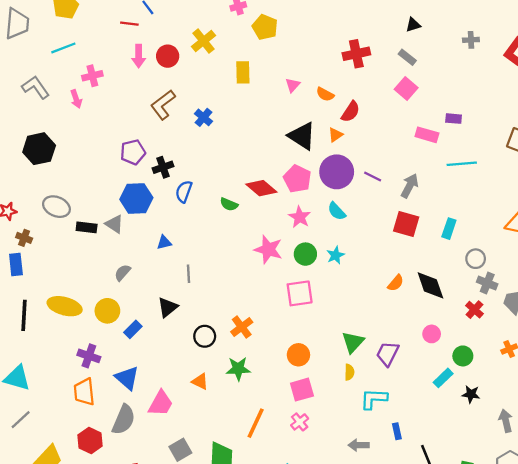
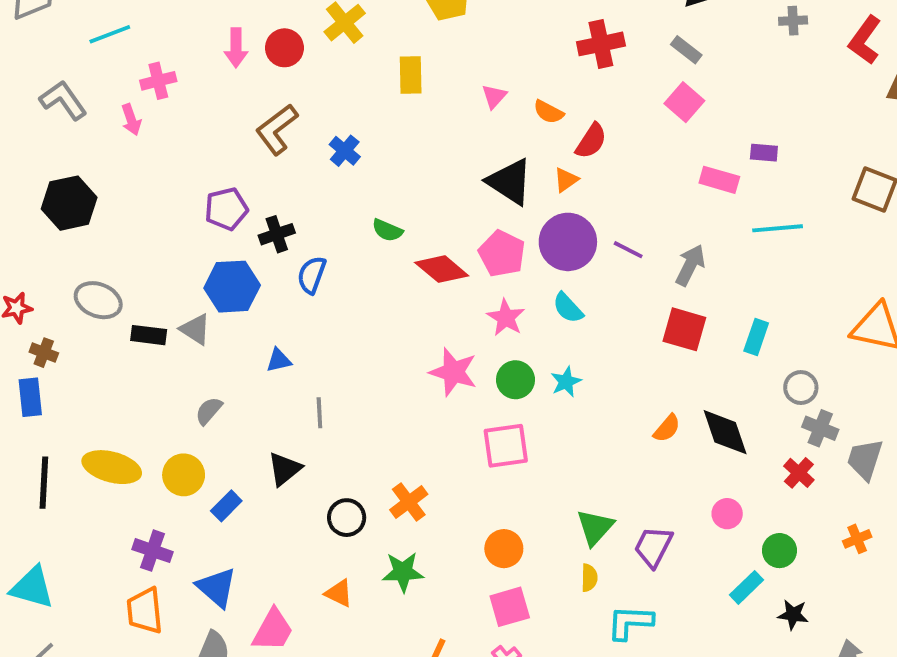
green semicircle: (229, 204) -> (387, 230), moved

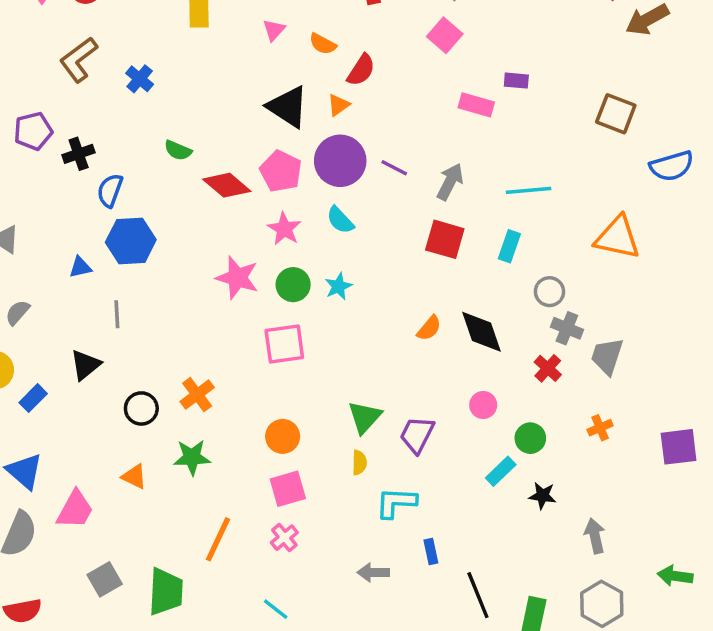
cyan line: (778, 228) -> (529, 190), moved
blue hexagon: (232, 287) -> (131, 241), moved

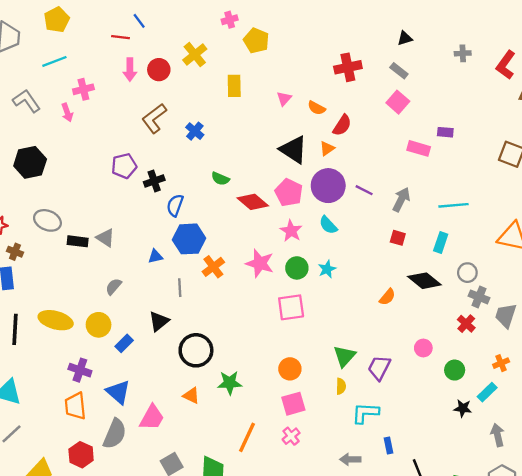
red square: (445, 239) -> (398, 238), size x0.6
black diamond: (481, 332) -> (424, 281), moved, turned -32
orange cross: (197, 395) -> (213, 267), moved
black circle: (141, 408) -> (196, 350), size x1.5
cyan rectangle: (501, 471) -> (487, 392), moved

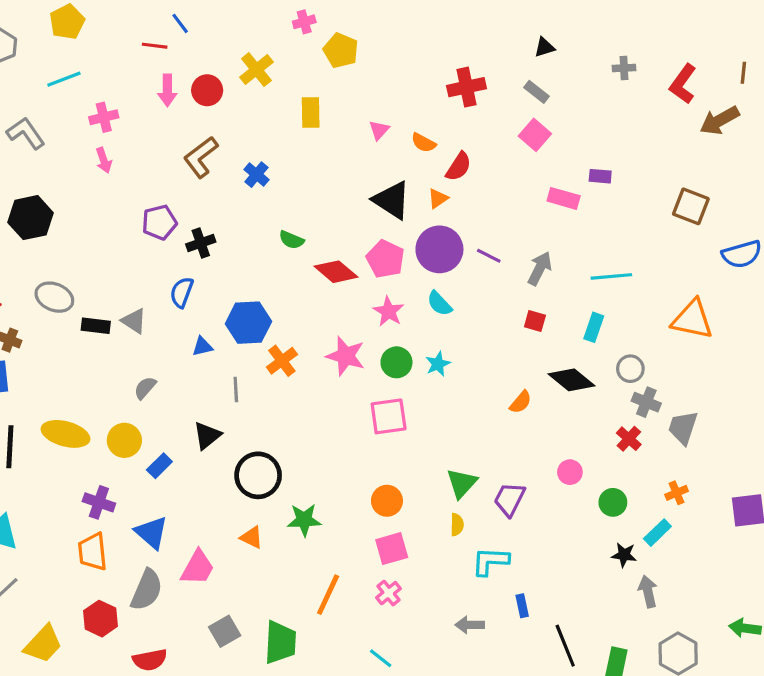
pink arrow: (67, 113) -> (104, 160), moved
blue semicircle: (175, 205) -> (182, 292), moved
gray arrow: (498, 435) -> (648, 591), moved

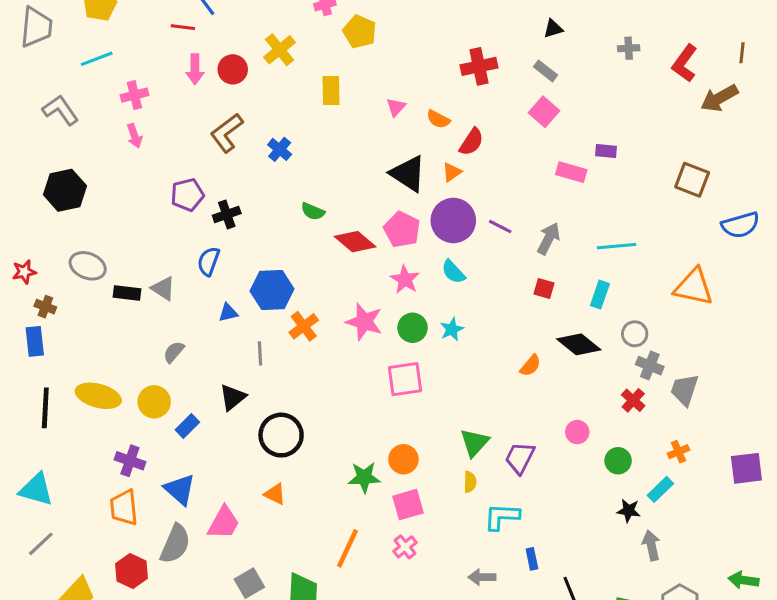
green star: (304, 520) -> (364, 477), moved

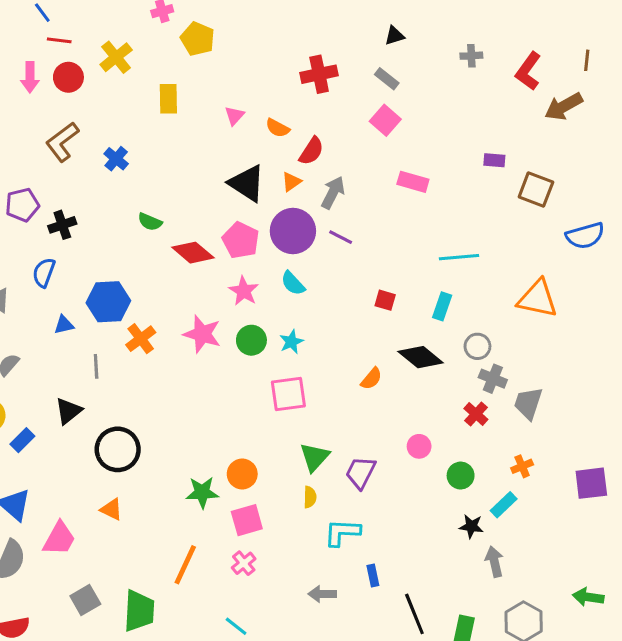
red line: (183, 27) -> (59, 40), moved
purple rectangle: (606, 151) -> (494, 160), moved
gray arrow: (549, 239) -> (333, 193), moved
pink square: (405, 379) -> (288, 394), moved

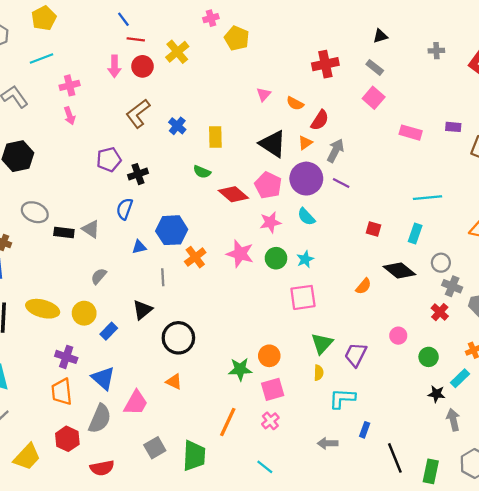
yellow rectangle: (168, 99) -> (215, 137), moved
pink rectangle: (413, 182) -> (411, 133), moved
pink star: (244, 291) -> (270, 222), turned 30
blue rectangle: (373, 575) -> (365, 430), turned 32

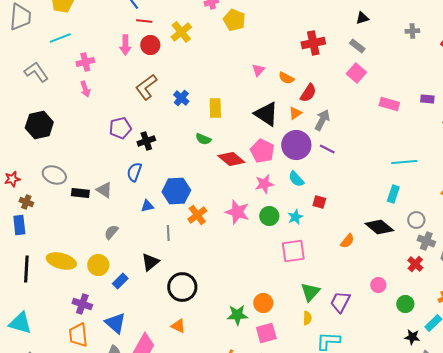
red square: (374, 229) -> (319, 202), moved

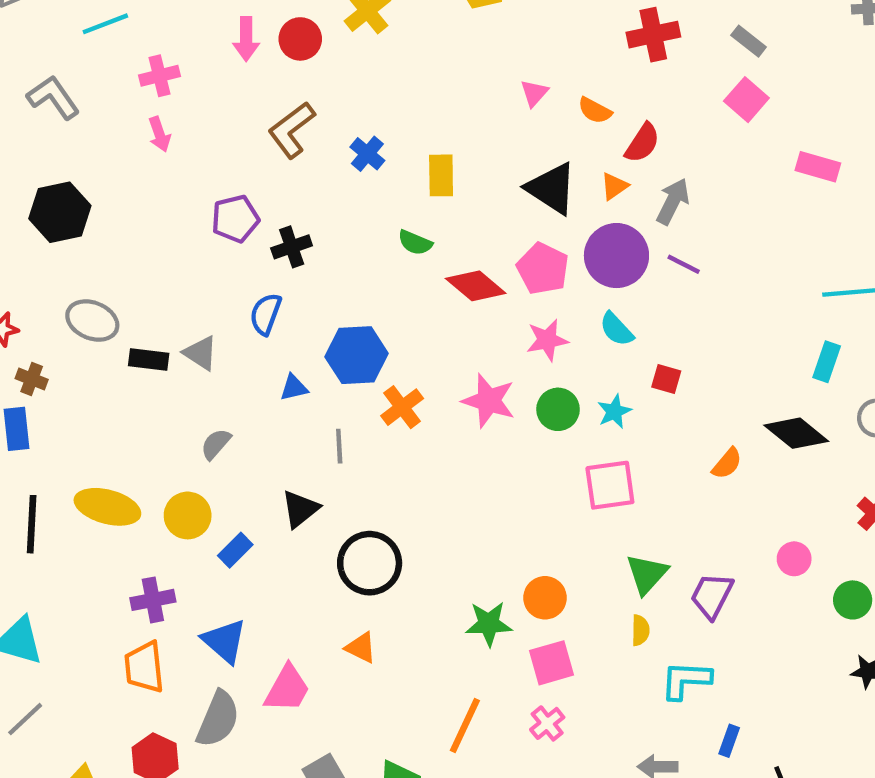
purple cross: (82, 304) -> (153, 600), turned -30

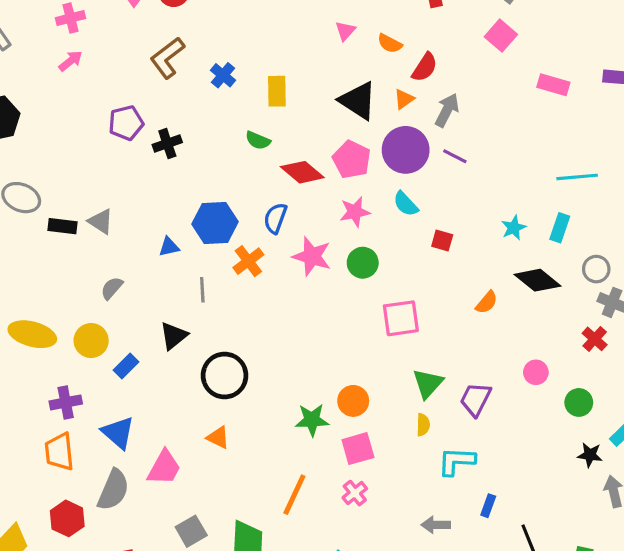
pink arrow: (159, 134) -> (70, 61), turned -110
blue semicircle: (266, 314) -> (275, 218), moved
cyan star: (614, 412) -> (514, 228), moved

